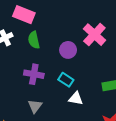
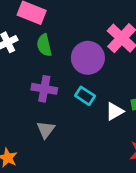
purple circle: (68, 50) -> (88, 58), size x1.5
white triangle: (76, 98) -> (115, 111), moved, turned -40

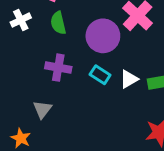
white triangle: (115, 111) -> (129, 79), moved
gray triangle: (46, 130) -> (42, 109), moved

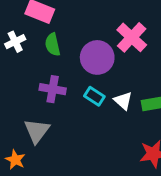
white triangle: (129, 79) -> (123, 101), turned -48
gray triangle: (42, 109) -> (37, 131), size x1.4

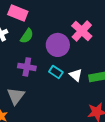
green semicircle: (53, 45) -> (27, 36), turned -133

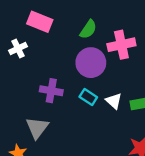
pink cross: (82, 31) -> (121, 45), turned 35
green semicircle: (27, 36) -> (88, 29), moved

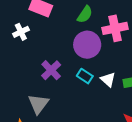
purple cross: (51, 91) -> (51, 70), turned 36

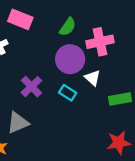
white triangle: (108, 80) -> (93, 78), moved
gray triangle: (38, 104) -> (18, 123), turned 30

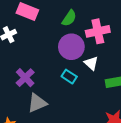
purple cross: (31, 87) -> (25, 78), moved
gray triangle: (18, 123) -> (37, 103), moved

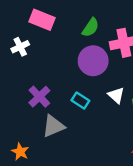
white triangle: (91, 63) -> (116, 95), moved
cyan rectangle: (69, 77) -> (80, 100), moved

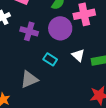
purple cross: (39, 97) -> (29, 31), moved, turned -30

